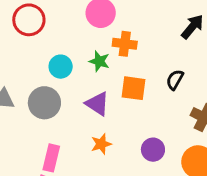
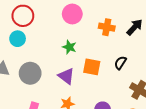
orange cross: (125, 44) -> (107, 27), moved
cyan circle: (61, 67) -> (18, 39), moved

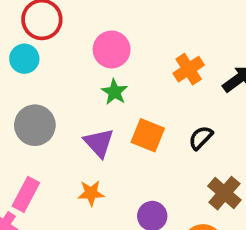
pink circle: (72, 14) -> (112, 49), moved
orange cross: (107, 27) -> (189, 69), turned 35

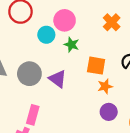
cyan circle: (24, 59) -> (46, 35), moved
purple triangle: (99, 143) -> (58, 79), moved
orange star: (91, 193) -> (105, 86), moved

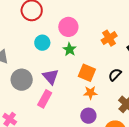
cyan circle: (46, 35) -> (42, 43), moved
gray circle: (29, 74) -> (22, 80), moved
pink rectangle: (33, 115) -> (45, 99), moved

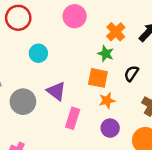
pink circle: (68, 27) -> (75, 16), moved
green star: (70, 49) -> (106, 54), moved
pink rectangle: (45, 99) -> (73, 118), moved

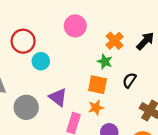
red circle: (18, 18) -> (23, 41), moved
orange star: (107, 101) -> (96, 108), moved

